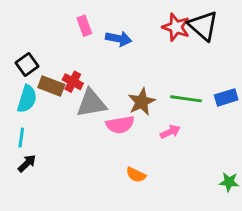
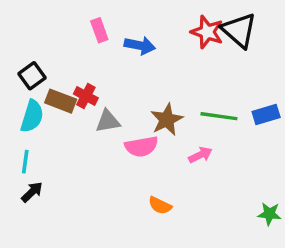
gray triangle: (91, 103) -> (108, 121), size x0.7

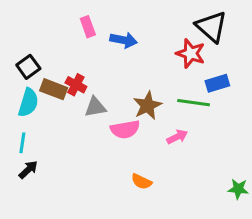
red star: (207, 32) -> (191, 53), moved
blue rectangle: (266, 115) -> (217, 83), moved

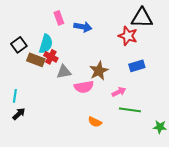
black triangle: (211, 27) -> (142, 18), turned -40
blue rectangle: (217, 83) -> (137, 66), moved
cyan semicircle: (28, 103) -> (46, 44), moved
green line: (194, 103) -> (130, 110), moved

